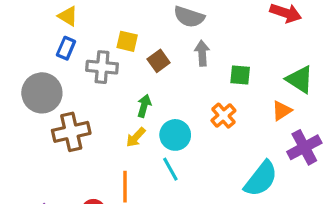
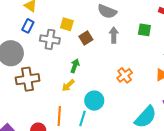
green square: (240, 75) -> (144, 30), moved
cyan circle: (175, 135) -> (94, 101), moved
cyan line: (170, 169) -> (82, 118), moved, turned 42

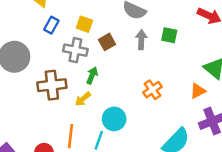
blue rectangle: (28, 26) -> (51, 25), moved
green square: (144, 30) -> (169, 35), moved
gray cross: (50, 39) -> (75, 50), moved
brown cross: (28, 79) -> (52, 85), moved

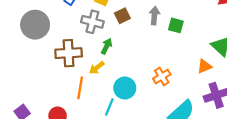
green square: (169, 35) -> (176, 25), moved
orange cross: (152, 90) -> (162, 76), moved
orange line: (70, 136) -> (80, 88), moved

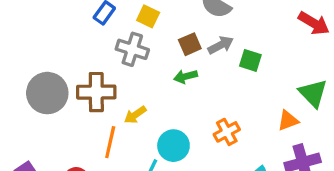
brown square: (122, 16) -> (190, 44), moved
gray arrow: (154, 16) -> (221, 45), turned 54
gray circle: (35, 25) -> (47, 93), moved
green arrow: (107, 46) -> (186, 76), moved, turned -133

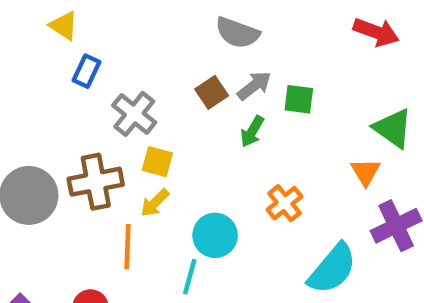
yellow square: (148, 16) -> (157, 162), moved
gray cross: (132, 49) -> (134, 114), turned 32
green arrow: (186, 76) -> (252, 131), moved, turned -35
orange triangle: (288, 121) -> (366, 172), turned -30

